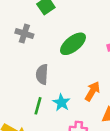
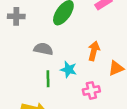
gray semicircle: (42, 74) -> (43, 49), turned 114

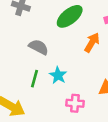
orange arrow: (94, 51) -> (92, 42), moved

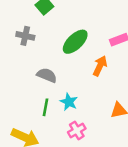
pink cross: (75, 103) -> (77, 130), moved, turned -30

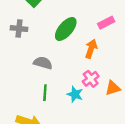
cyan star: (69, 102) -> (75, 94), moved
pink cross: (77, 130) -> (91, 79), moved

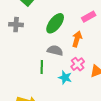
gray semicircle: (43, 63) -> (55, 50), moved
green line: (45, 93) -> (42, 67), moved

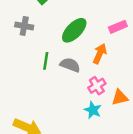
green line: (42, 67) -> (46, 61), moved
cyan star: (65, 78) -> (93, 110), moved

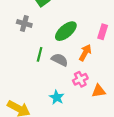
pink rectangle: (118, 27) -> (103, 32), turned -56
cyan star: (93, 110) -> (57, 97), moved

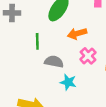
orange arrow: (85, 53) -> (77, 34), moved, turned -119
gray semicircle: (60, 60) -> (54, 62), moved

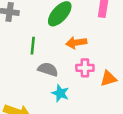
pink cross: (88, 56) -> (85, 68), turned 35

